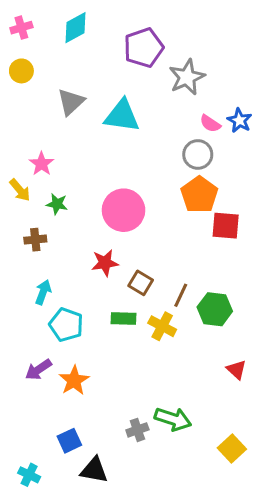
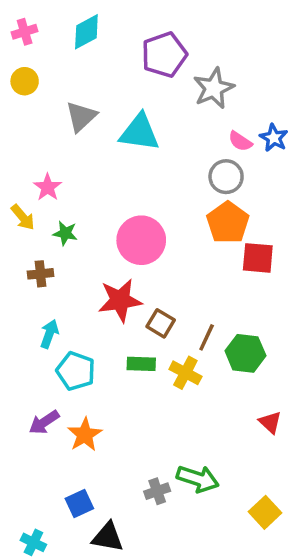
red star: (105, 263) -> (120, 300), size x1.4

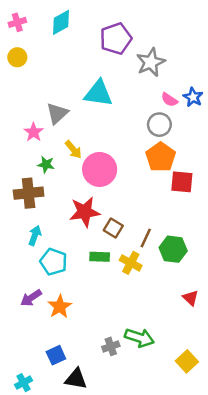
gray triangle: (81, 117) -> (57, 113), moved
yellow arrow: (23, 217) -> (73, 150), moved
brown cross: (41, 274) -> (29, 193), size x1.6
cyan cross: (33, 542) -> (24, 383), turned 35

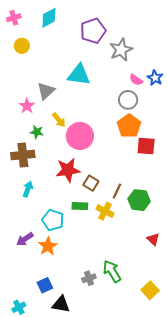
yellow circle: (17, 57) -> (22, 46), moved
cyan pentagon: (53, 262) -> (53, 220), moved
green arrow: (139, 338) -> (112, 271), turned -140

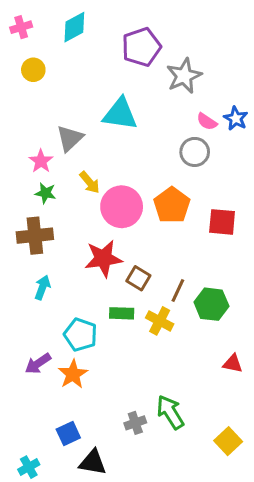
orange pentagon: (129, 126) -> (172, 205), moved
green star: (37, 132) -> (45, 193), moved
red triangle: (153, 239) -> (233, 364), turned -32

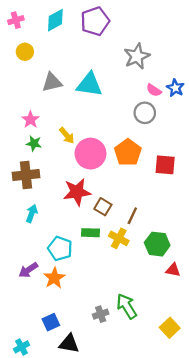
purple pentagon: (141, 47) -> (95, 21), moved
gray triangle: (70, 138) -> (52, 82), moved, turned 30
green hexagon: (211, 304) -> (157, 244), moved

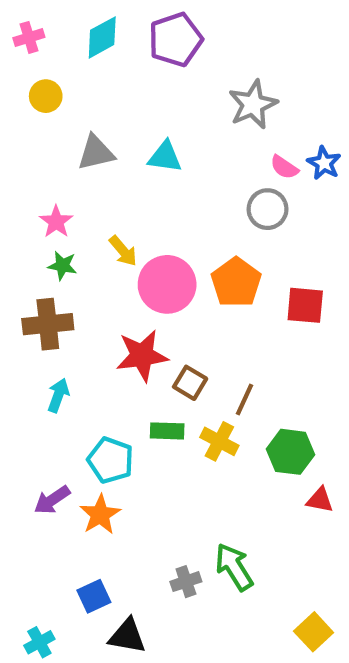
cyan triangle: (89, 85) -> (165, 157), size x0.7
yellow square: (170, 328) -> (314, 632), moved

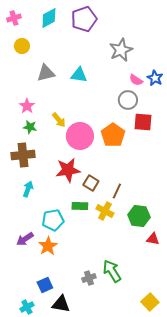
red square: (305, 305) -> (143, 122), moved
cyan pentagon: (111, 460) -> (53, 220), turned -30
cyan cross: (39, 642) -> (27, 307), moved

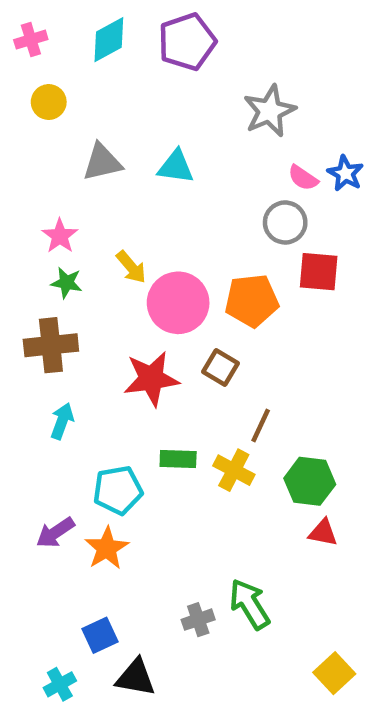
orange pentagon: (113, 135) -> (252, 301), turned 30
brown square: (91, 183) -> (220, 368), moved
red triangle: (153, 239) -> (323, 533), moved

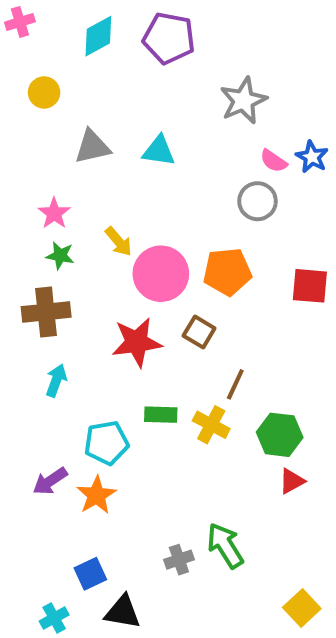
pink cross: (31, 40) -> (20, 22), moved
purple pentagon: (187, 42) -> (169, 38), turned 30
red square: (319, 272) -> (310, 286), moved
red triangle: (323, 533) -> (292, 481), turned -40

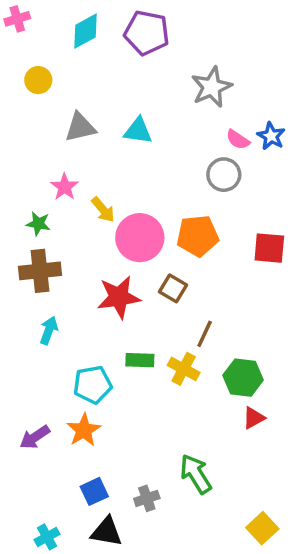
pink star: (54, 213) -> (65, 187), moved
green star: (60, 256) -> (38, 224), moved
purple arrow: (50, 481) -> (35, 437), moved
gray cross: (179, 560) -> (147, 498), moved
blue square: (90, 574) -> (94, 491), moved

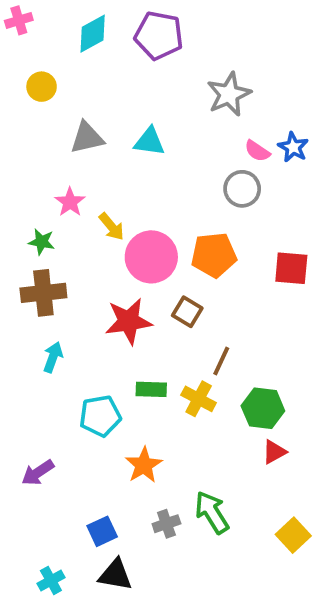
orange star: (84, 430) -> (144, 465), moved
gray cross: (147, 498) -> (166, 524), moved
yellow square: (262, 528) -> (293, 535), moved

